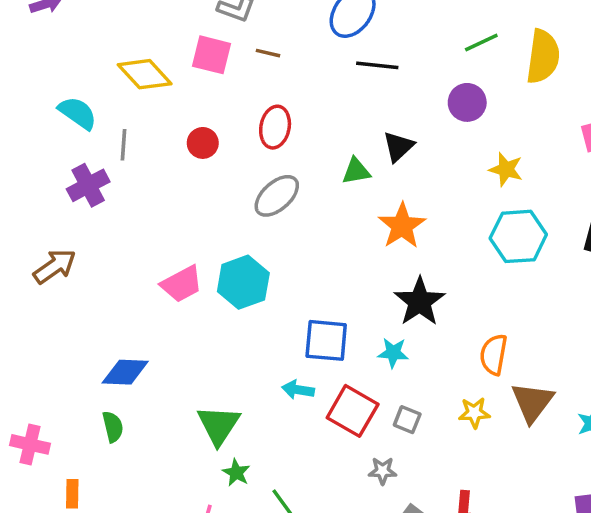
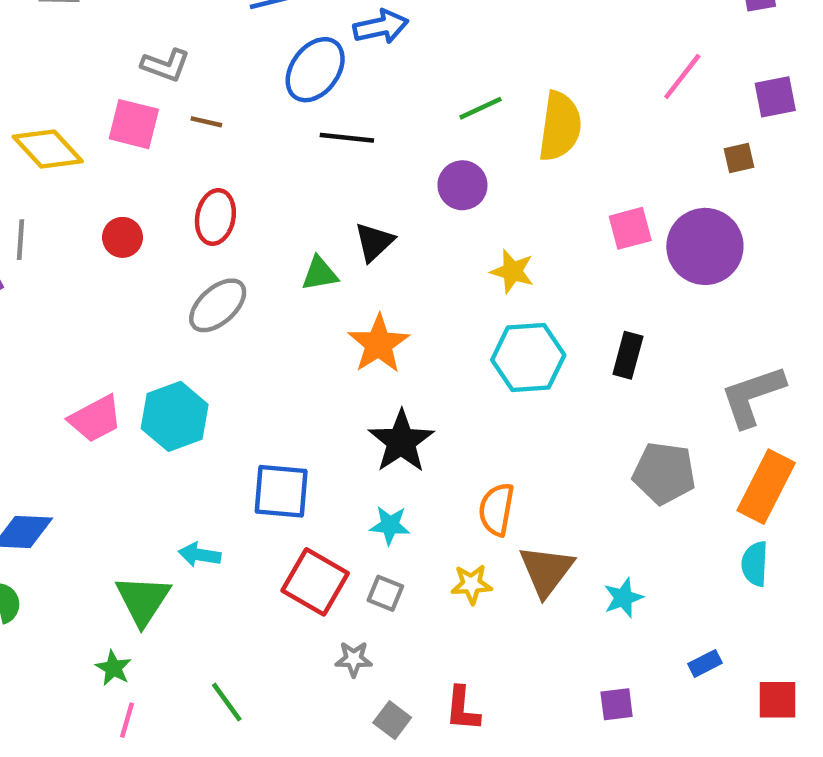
cyan star: (393, 353) -> (390, 525), moved
cyan arrow: (298, 390) -> (200, 555), moved
green star: (236, 473) -> (113, 668), moved

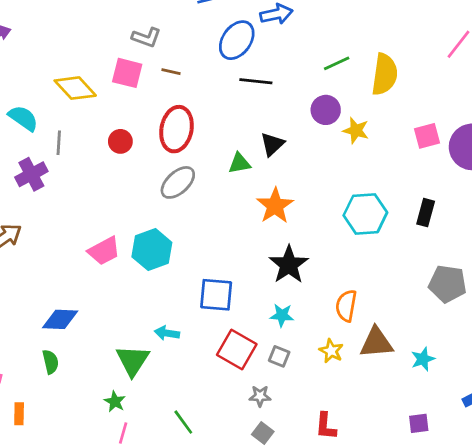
red ellipse: (215, 217) -> (176, 129), size x1.4
yellow star: (512, 271) -> (356, 130), moved
brown triangle: (546, 571) -> (376, 343), turned 48
yellow star: (472, 584) -> (331, 351), turned 30
gray square: (392, 720) -> (263, 433), moved

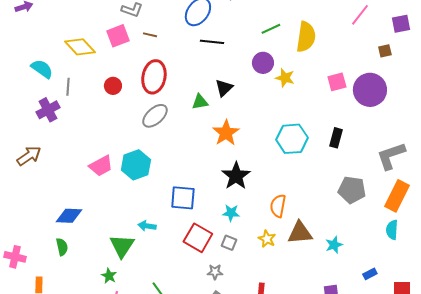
pink square: (127, 73) -> (118, 36), turned -35

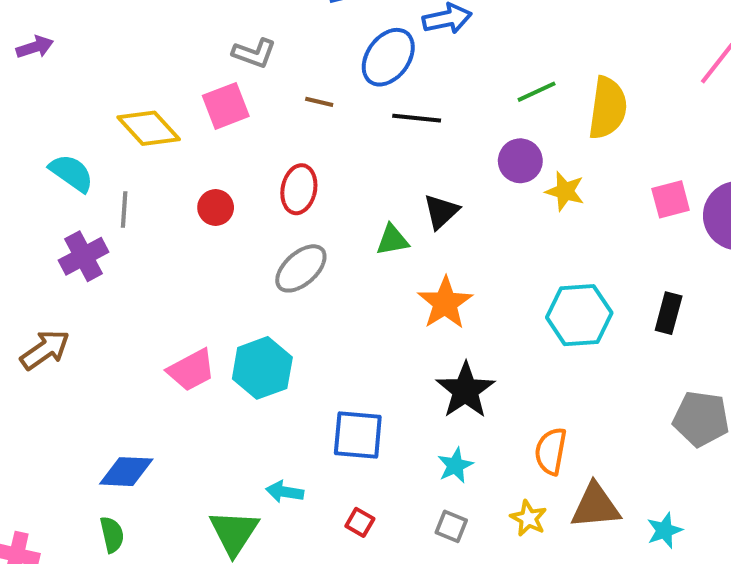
brown line: (150, 35) -> (319, 102), moved
red ellipse: (154, 77) -> (299, 189), size x0.7
cyan star: (231, 213) -> (455, 465), turned -30
red square: (198, 238) -> (360, 522), moved, size x0.5

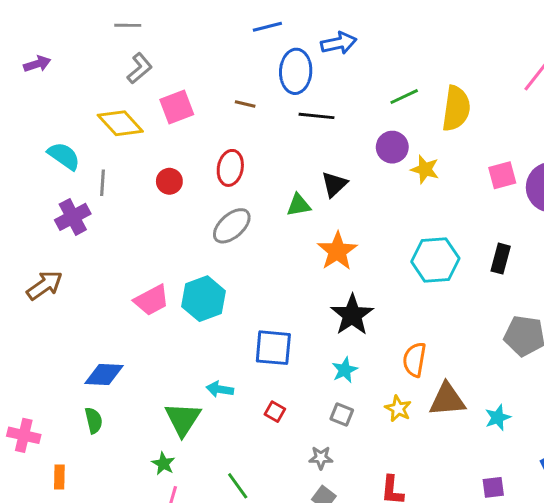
gray L-shape: (254, 53) -> (140, 68), moved, turned -60
blue ellipse: (388, 57) -> (296, 71), turned -33

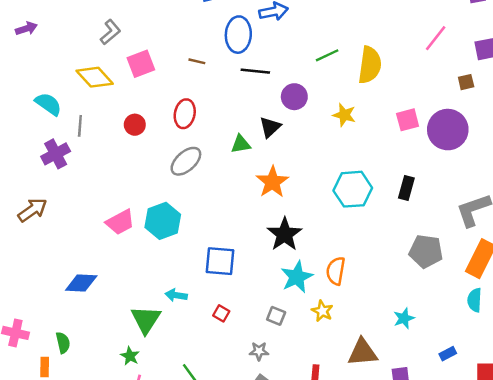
purple circle: (392, 147) -> (294, 97), moved
cyan star: (345, 370) -> (297, 277), moved, size x1.5
brown triangle: (447, 400) -> (363, 352), moved
green semicircle: (94, 420) -> (63, 343), moved

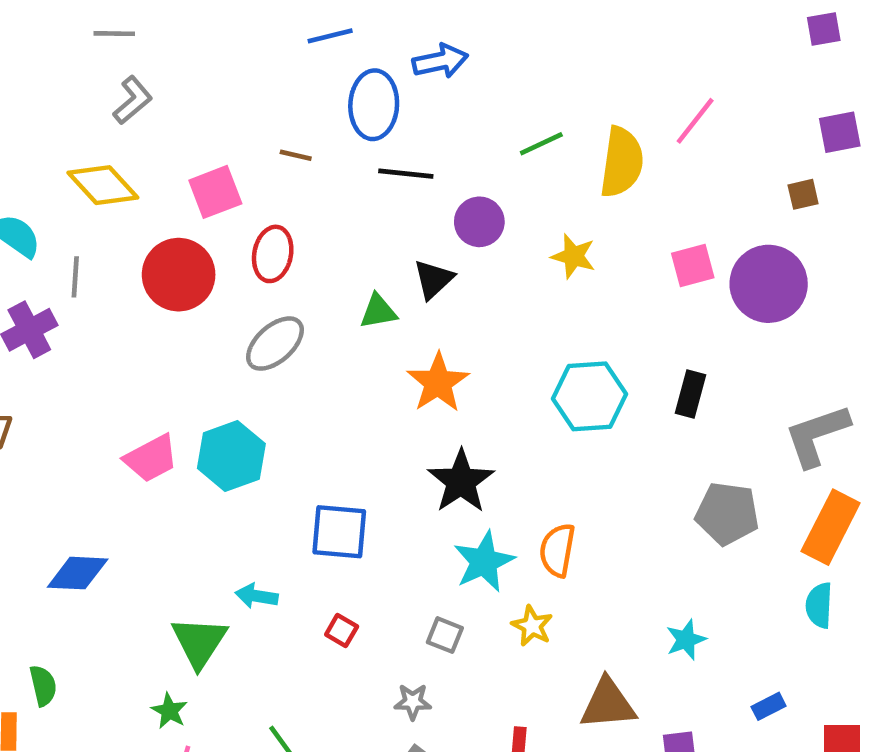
pink line: (436, 38) -> (695, 121), moved
pink square: (141, 64) -> (215, 192), moved
red circle: (135, 125) -> (179, 275), size x1.8

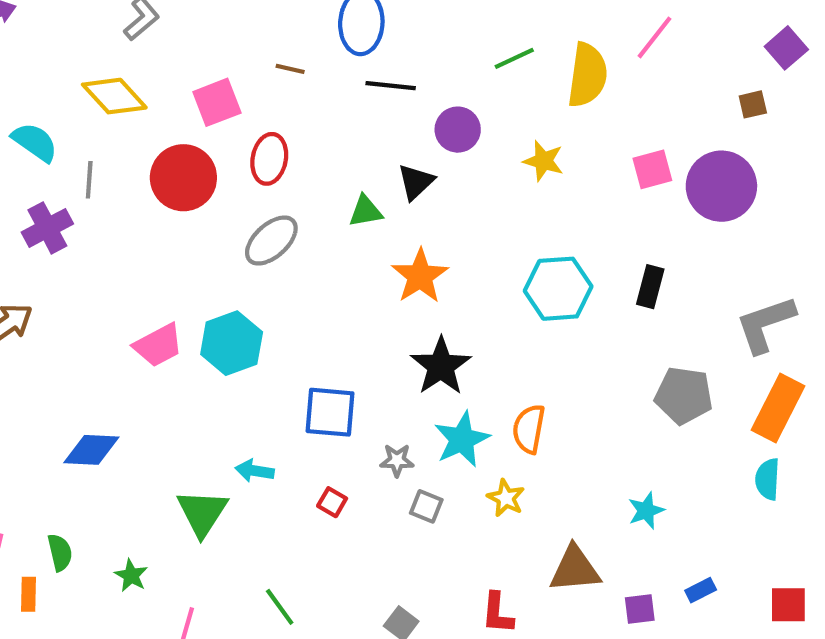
purple square: (840, 132) -> (786, 48), turned -30
gray star: (413, 702) -> (397, 460), moved
blue rectangle: (769, 706) -> (701, 590), moved
green star: (169, 711) -> (131, 575), moved

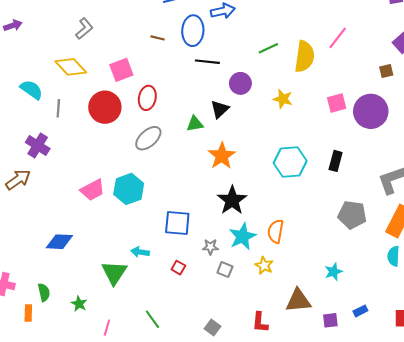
brown line: (290, 69) -> (158, 38), moved
purple cross: (47, 228) -> (38, 145), moved, turned -30

